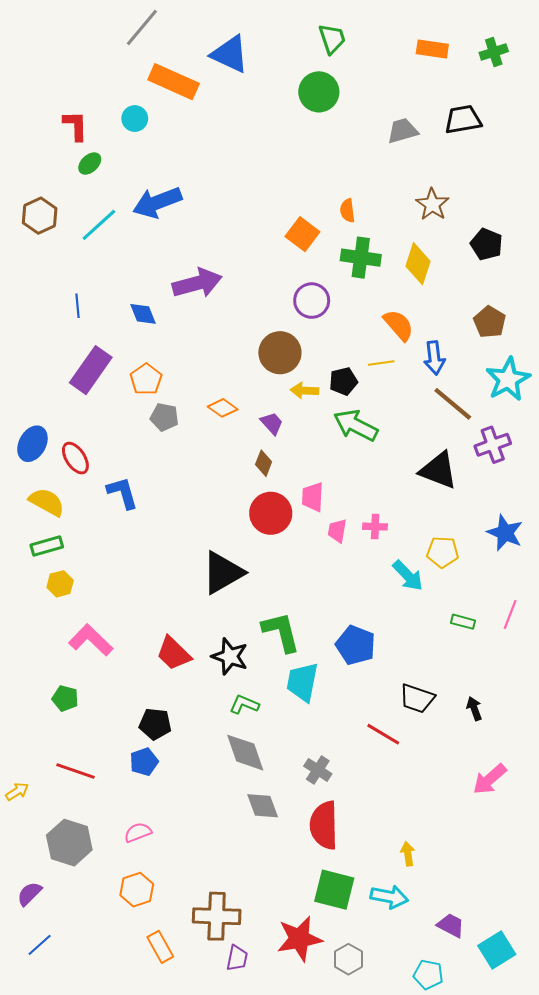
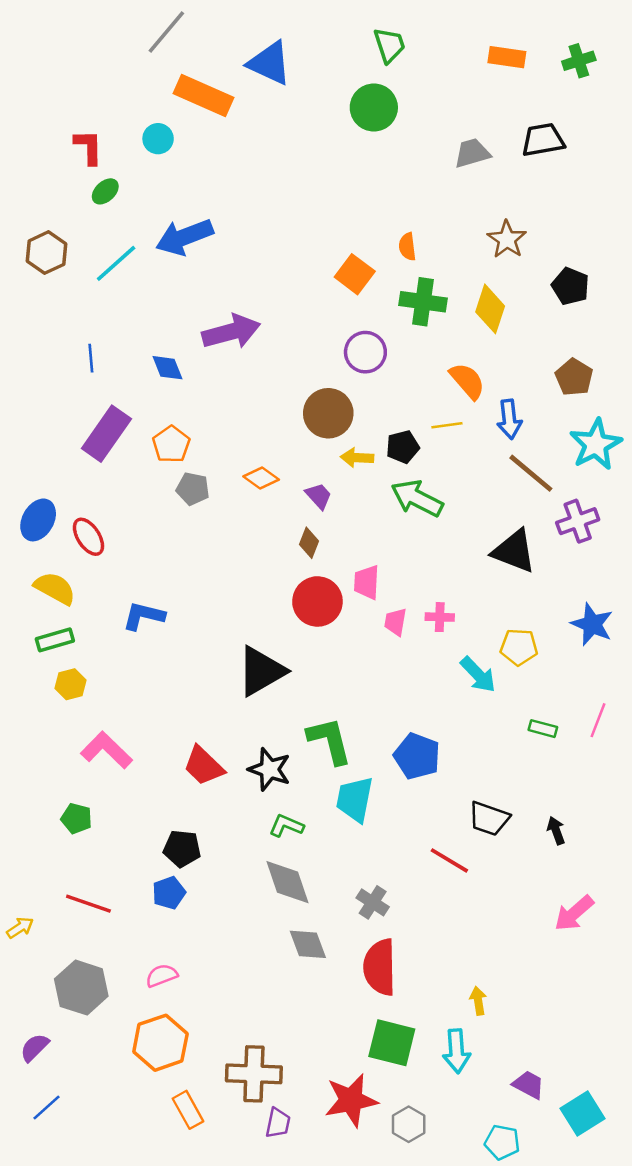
blue L-shape: (122, 493) -> (144, 616), moved, turned -60
orange hexagon: (137, 890) -> (160, 1043), size x1.4
cyan arrow: (389, 897) -> (457, 1051), turned 75

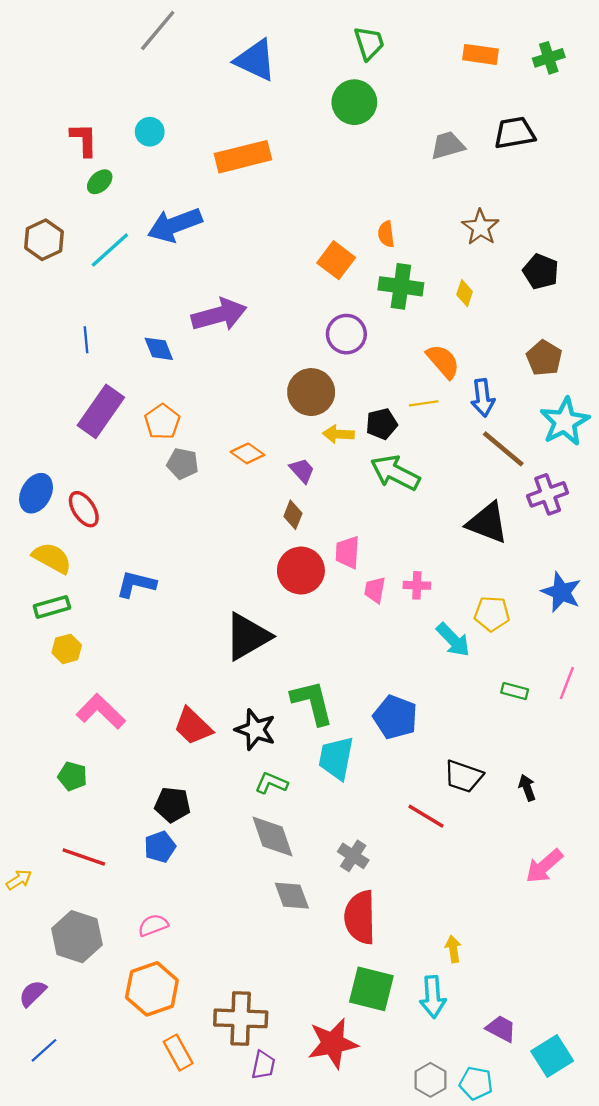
orange rectangle: (204, 96) -> (243, 157), moved, turned -38
yellow diamond: (490, 309) -> (465, 293), size x0.6
gray hexagon: (409, 1124) -> (430, 1080), moved

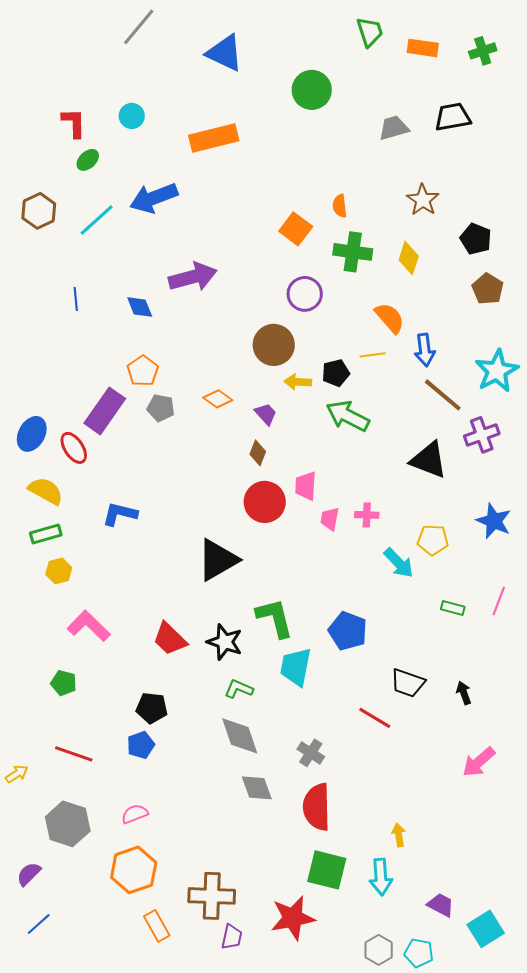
green trapezoid: (369, 43) -> (370, 32), moved
yellow diamond: (465, 293) -> (409, 258), size x1.4
brown pentagon: (544, 358) -> (488, 289), moved
purple rectangle: (101, 411) -> (105, 411), moved

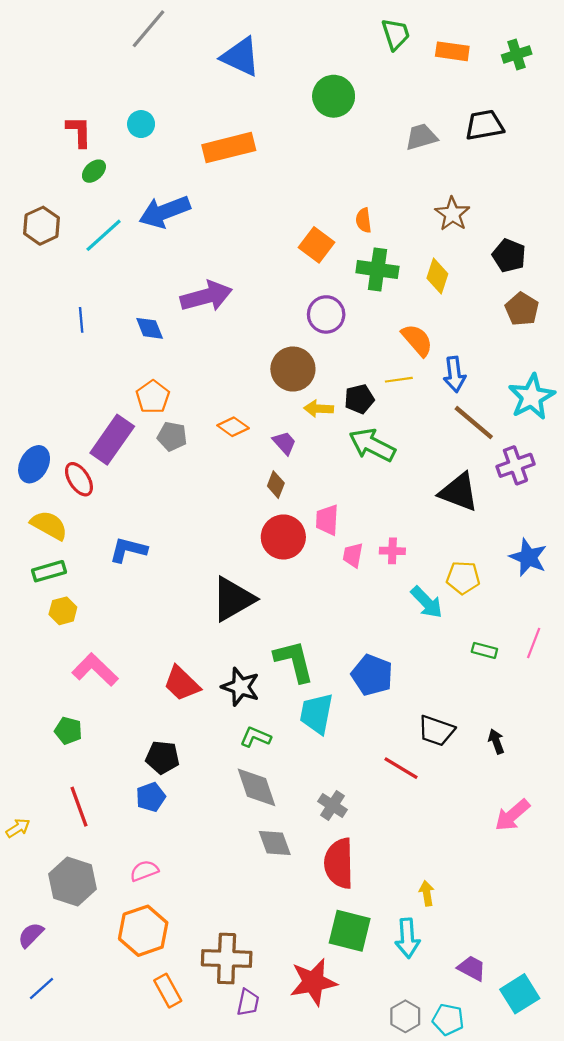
red line: (74, 754) -> (79, 807), turned 51

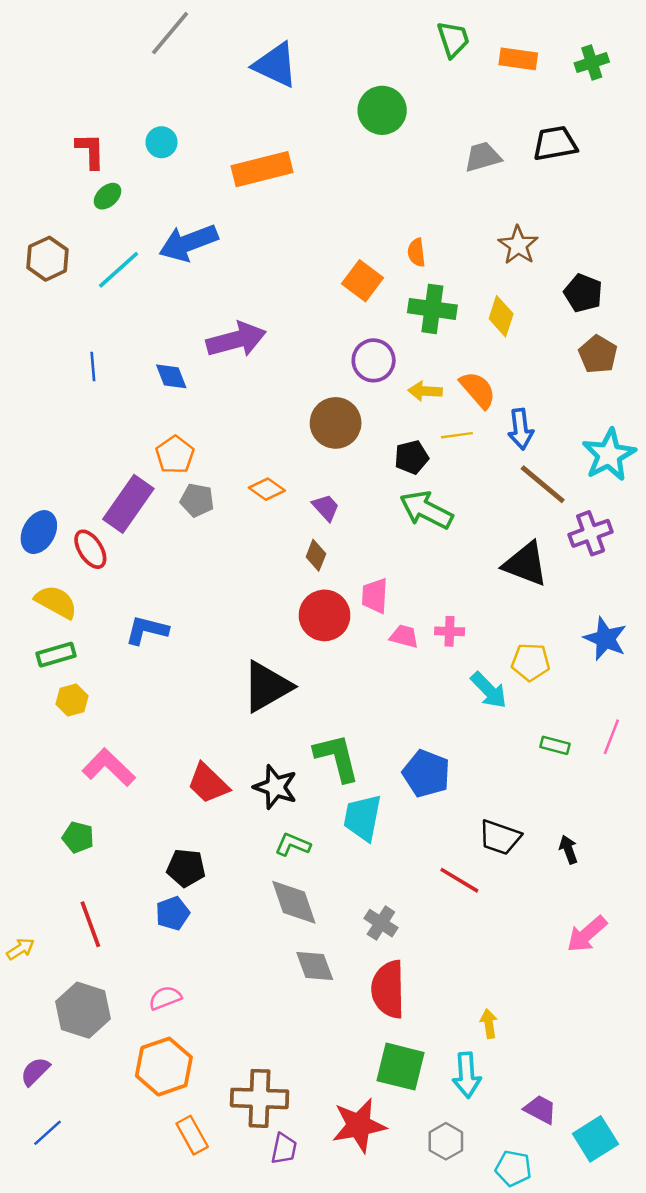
yellow arrow: (319, 409) -> (425, 391), moved
pink trapezoid: (353, 555) -> (404, 636), turned 95
gray hexagon: (405, 1016) -> (446, 1141), moved

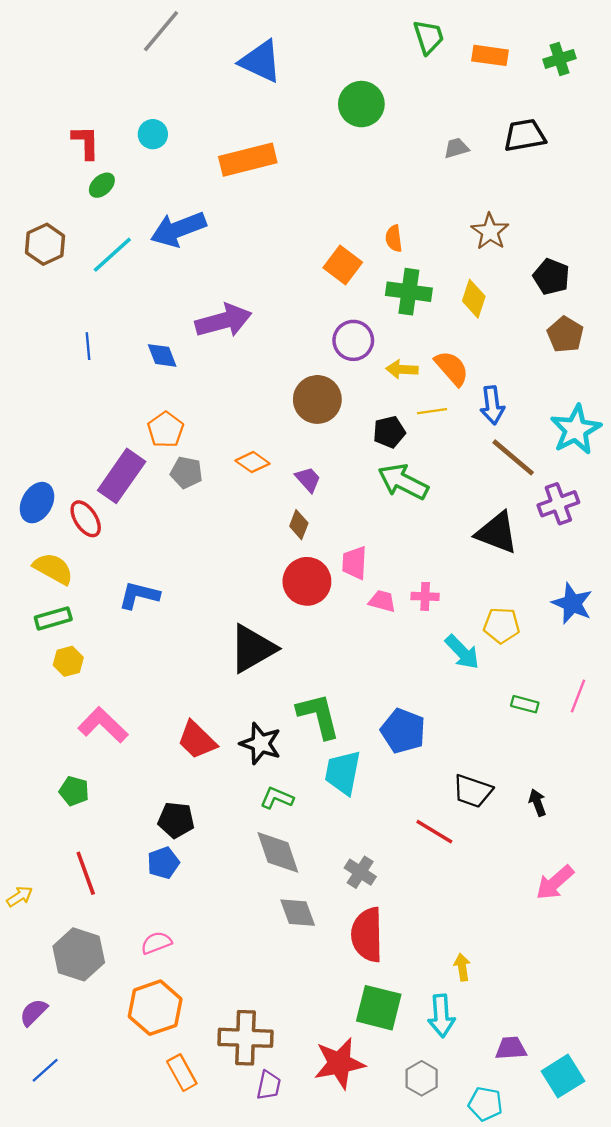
gray trapezoid: (483, 157) -> (456, 148), size x0.7
purple trapezoid: (540, 1109) -> (511, 1048), turned -32

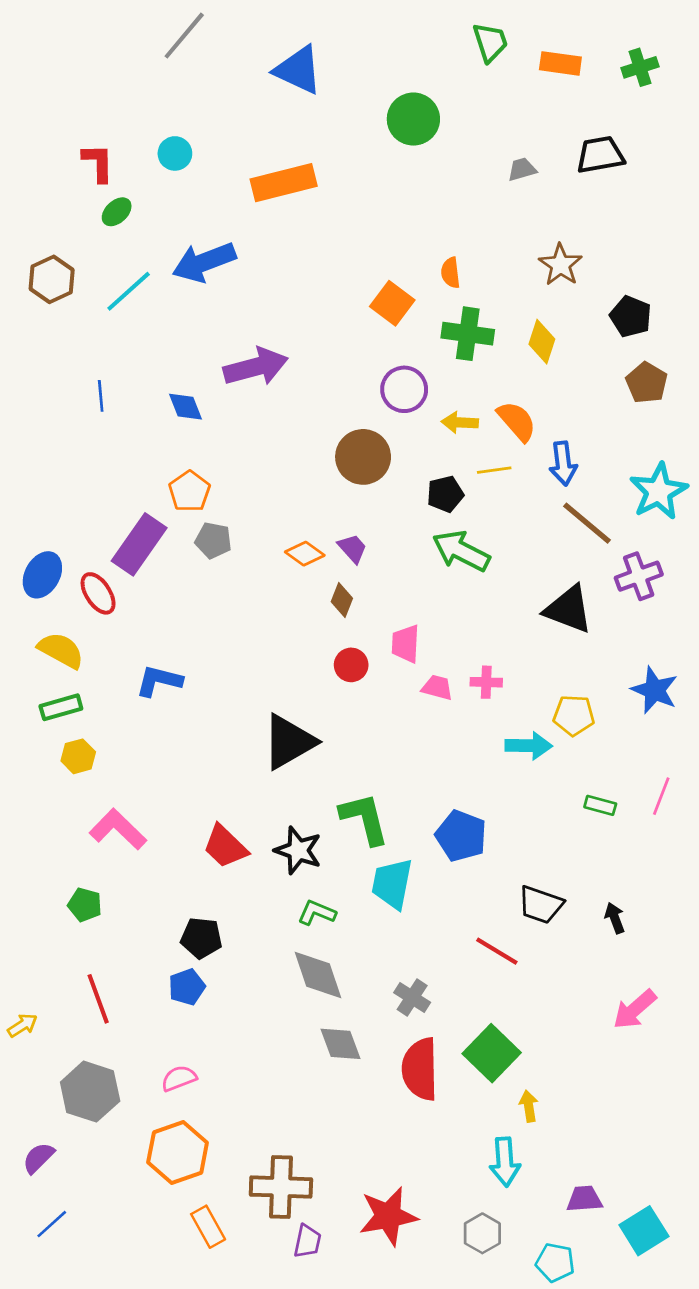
orange diamond: (252, 462) -> (305, 554), moved
red circle: (307, 581) -> (351, 665), size x0.6
cyan arrow: (462, 652) -> (529, 746), turned -45
green square: (379, 1008) -> (492, 1053), moved, turned 30

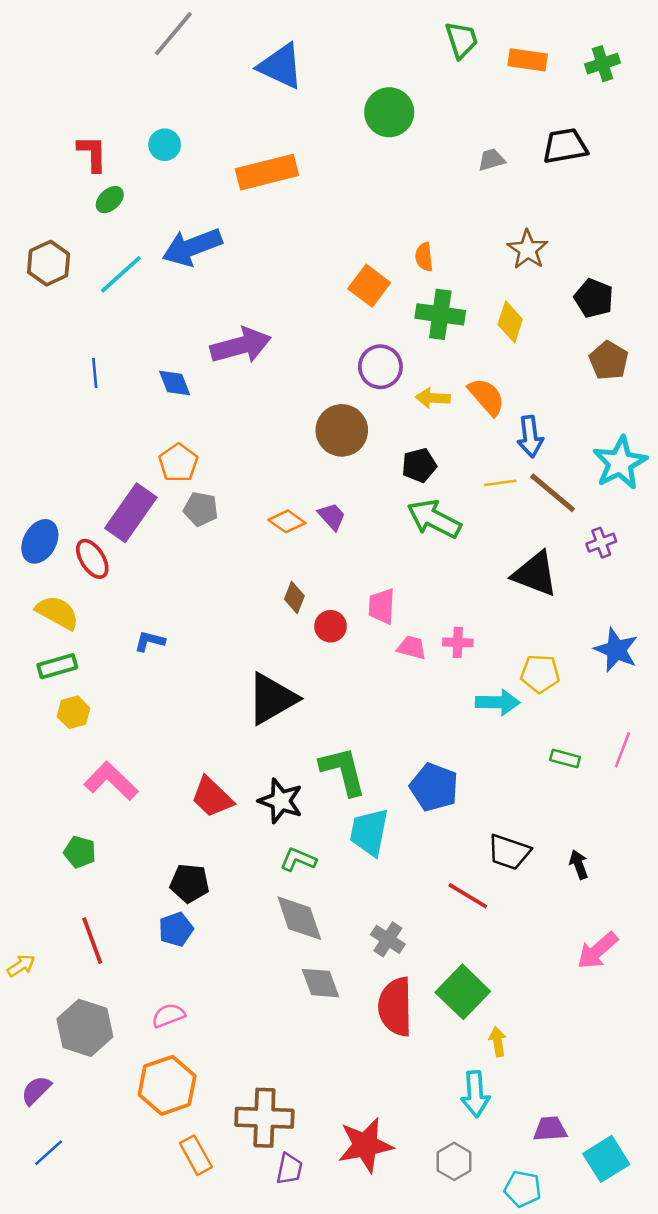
yellow line: (494, 470) -> (500, 483), moved
purple cross: (639, 576) -> (601, 543), size x0.7
brown diamond: (342, 600) -> (294, 598), moved
blue L-shape: (159, 681) -> (150, 641), size x0.7

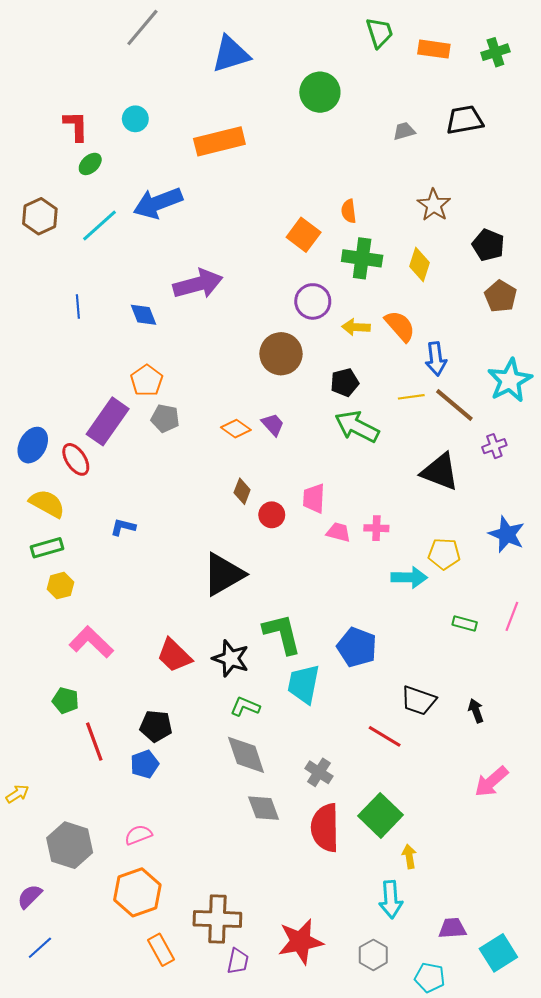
blue triangle: (281, 66) -> (231, 54), turned -42
red line: (92, 941) -> (94, 742), moved

